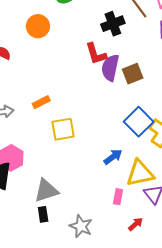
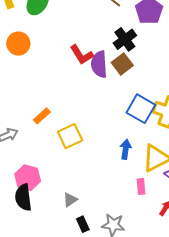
black cross: (113, 24) -> (125, 39), moved
blue arrow: (113, 157) -> (126, 149), turned -30
gray triangle: (46, 191) -> (70, 200), size x0.6
black rectangle: (43, 214) -> (83, 224), moved

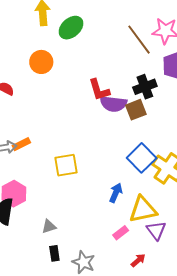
purple semicircle: (99, 64) -> (113, 104), turned -96
orange rectangle: (42, 116) -> (21, 144), moved
pink rectangle: (141, 186) -> (121, 233), turned 42

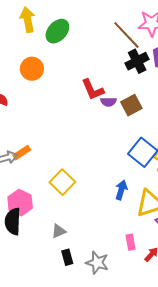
black cross: (145, 87) -> (137, 61), moved
purple semicircle: (113, 104) -> (108, 102), size x0.6
yellow square: (66, 165) -> (62, 182), moved, turned -30
pink rectangle: (121, 233) -> (131, 242), moved, turned -56

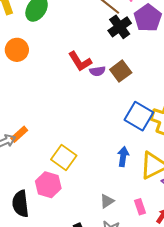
pink hexagon: (20, 203) -> (48, 185), moved
gray triangle: (59, 231) -> (107, 201), moved

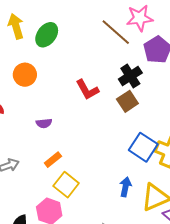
black cross: (120, 27) -> (130, 76), moved
purple semicircle: (97, 71) -> (44, 123), moved
orange rectangle: (19, 134) -> (53, 160), moved

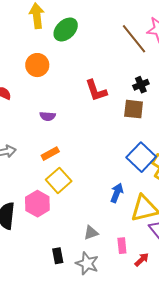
black cross: (130, 76) -> (141, 85), size x0.7
brown square: (127, 101) -> (134, 109), turned 30

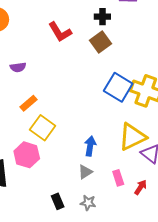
black cross: (141, 85) -> (102, 17), turned 35
brown square: (134, 109) -> (101, 42), turned -30
blue arrow: (117, 193) -> (90, 146), moved
gray star: (87, 263) -> (88, 203), size x0.7

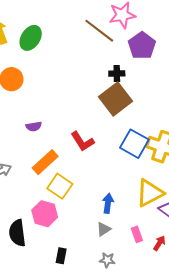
red L-shape: (60, 32) -> (82, 141), moved
brown square: (101, 42) -> (116, 99), size x1.5
orange rectangle: (28, 103) -> (45, 162), size x1.5
black rectangle: (58, 201) -> (61, 256), moved, turned 35

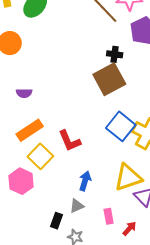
red L-shape: (82, 141) -> (70, 141), moved
black rectangle: (61, 256) -> (57, 221), moved

